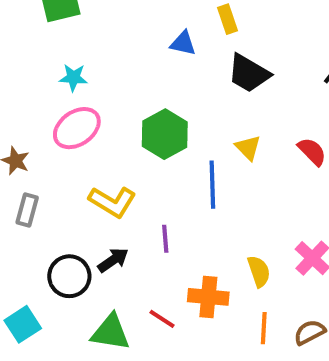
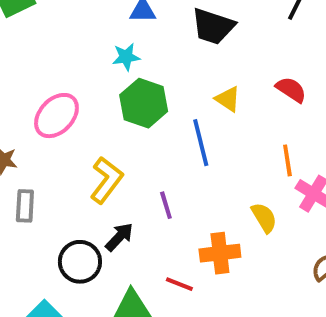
cyan star: (73, 78) -> (126, 57), moved
yellow L-shape: (112, 202) -> (106, 180), turned -72
orange line: (264, 328) -> (287, 160), moved

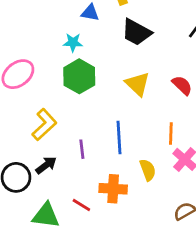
yellow triangle: (228, 99) -> (137, 84), size x1.4
blue line: (201, 143) -> (119, 137), moved

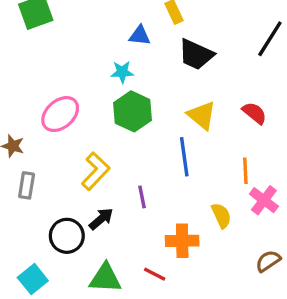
blue line: (119, 137) -> (184, 157), moved
red line: (81, 205) -> (155, 274), moved

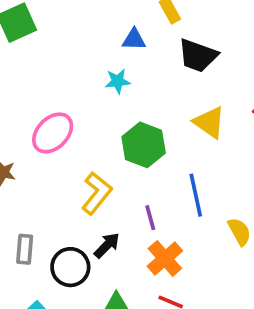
green hexagon: (133, 111) -> (144, 145), moved
blue line: (184, 157) -> (196, 195), moved
gray rectangle: (27, 185) -> (25, 249), moved
orange cross: (182, 241) -> (165, 258), moved, turned -36

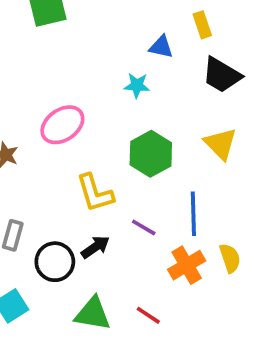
yellow L-shape: (97, 193) -> (95, 193), turned 114
purple line: (150, 218) -> (144, 227), turned -55
orange cross: (165, 258) -> (187, 265), moved

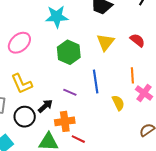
cyan star: (137, 85) -> (57, 17), size x1.6
yellow triangle: (221, 144) -> (105, 42), turned 30
yellow L-shape: (95, 193) -> (22, 84), moved
orange cross: (187, 265) -> (65, 121), moved, turned 30

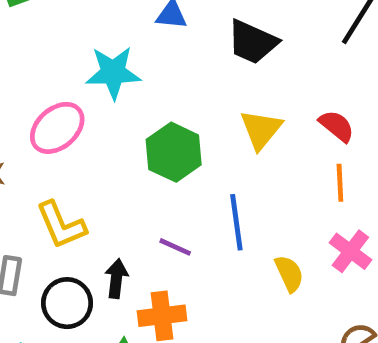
cyan star: (57, 17) -> (113, 73), moved
orange line: (132, 75) -> (340, 183), moved
black arrow: (45, 106) -> (116, 279), turned -42

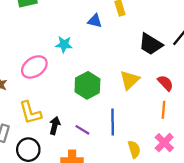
black trapezoid: (252, 42) -> (151, 44), moved
cyan star: (113, 73) -> (64, 44), size x0.7
black arrow: (116, 279) -> (55, 126), moved

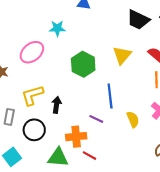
yellow L-shape: (30, 113) -> (32, 95), turned 95
purple line: (82, 130) -> (96, 119), moved

